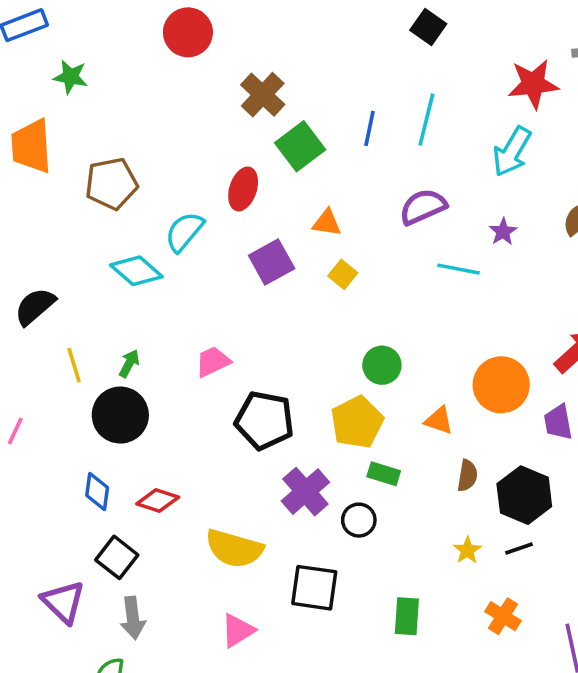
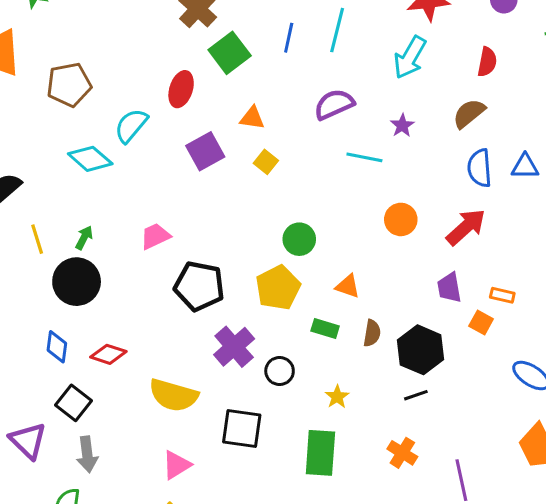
orange circle: (501, 385) -> (401, 219), moved, size x0.7
green rectangle: (384, 474) -> (325, 329), moved
yellow star: (467, 550) -> (337, 397), moved
green rectangle: (407, 616) -> (320, 453), size x1.4

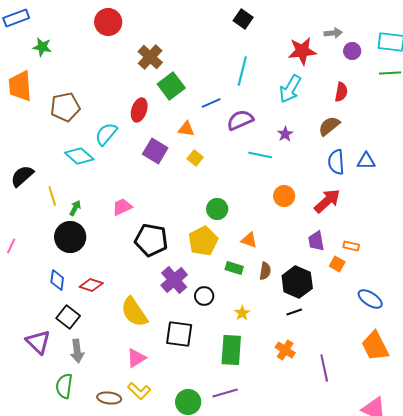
blue line: (289, 38) -> (211, 103), moved, turned 54
purple square: (205, 151) -> (155, 151), turned -30
yellow line: (37, 239) -> (52, 196), moved
yellow semicircle: (173, 395) -> (134, 312), turned 40

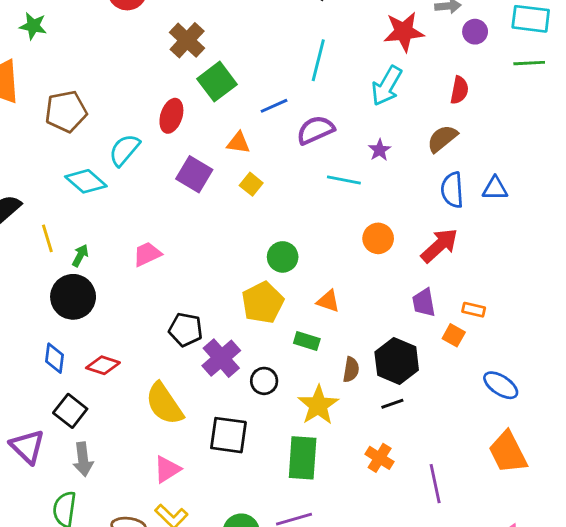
black pentagon: (151, 240) -> (186, 330), moved, size x0.7
brown semicircle: (265, 271) -> (351, 370), moved
yellow star: (242, 313) -> (318, 405), size x1.8

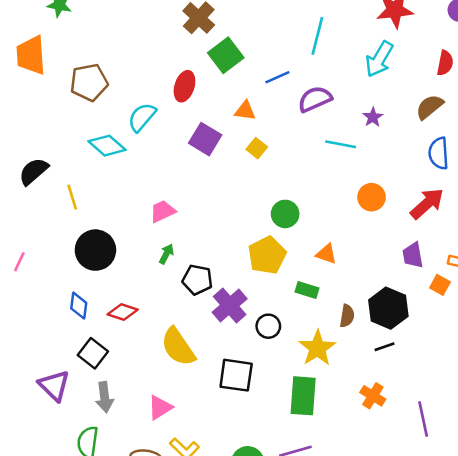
green arrow: (80, 255) -> (166, 254), moved
pink triangle: (167, 469) -> (160, 407), moved

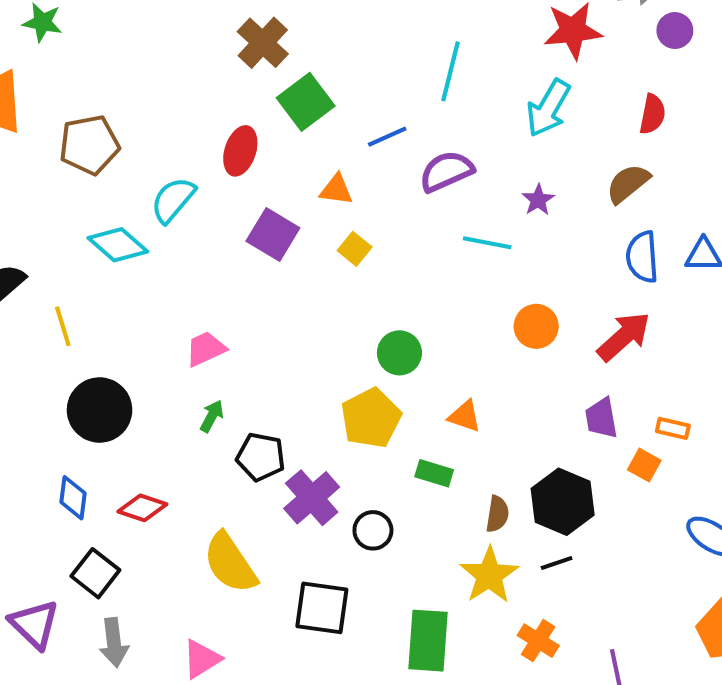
yellow star: (317, 348) -> (489, 575), moved

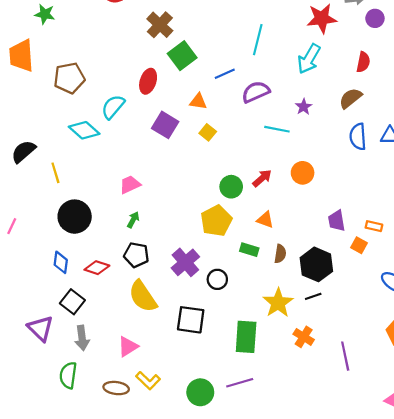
red arrow: (624, 337) -> (262, 178), moved, size x0.7
black pentagon: (261, 457) -> (136, 255), moved
brown semicircle: (497, 514) -> (280, 254), moved

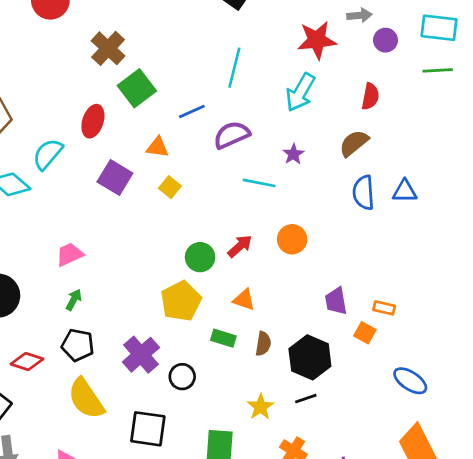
yellow star: (278, 303) -> (260, 407), size x0.7

